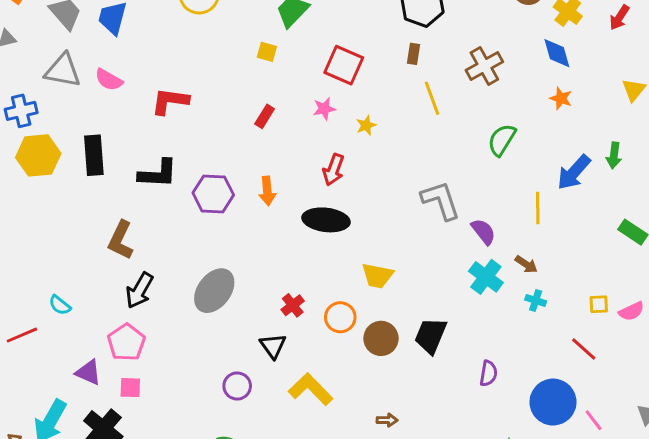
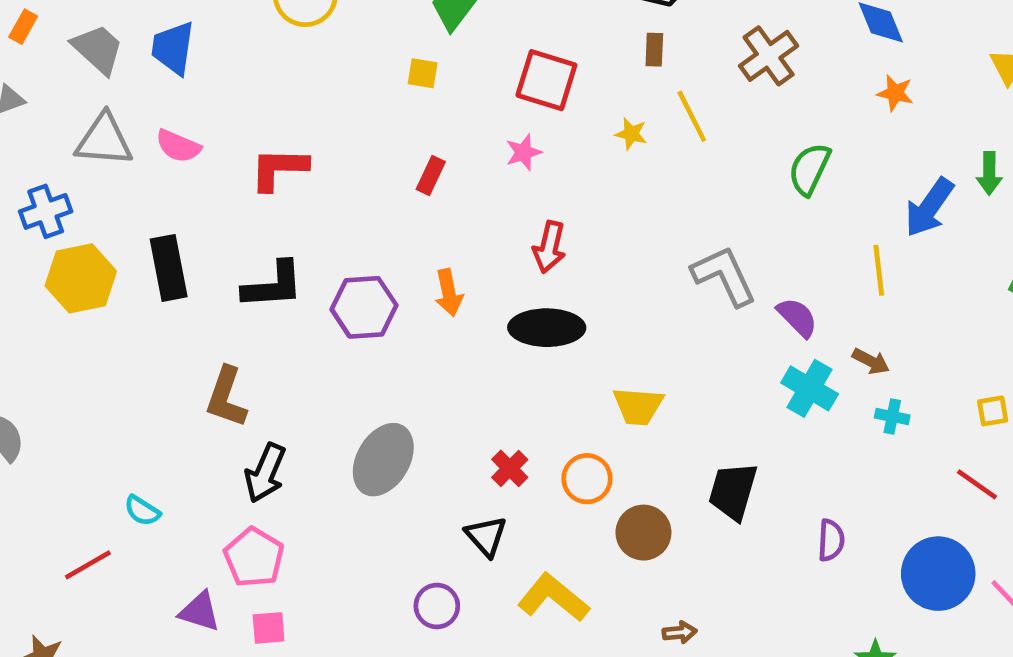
yellow star: (366, 125) -> (631, 134), moved, turned -30
brown circle: (381, 338) -> (643, 533), moved

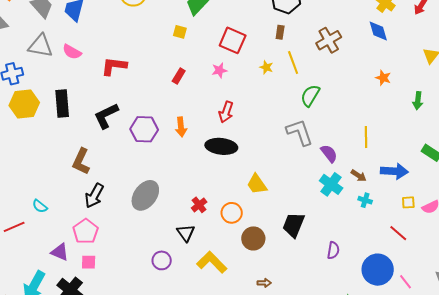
orange star: (895, 93) -> (383, 78), moved
green semicircle: (809, 169) -> (310, 96), moved
blue arrow: (929, 207) -> (394, 171), moved, turned -128
black L-shape: (273, 285) -> (106, 116), turned 152
yellow trapezoid: (638, 406) -> (257, 184), turned 45

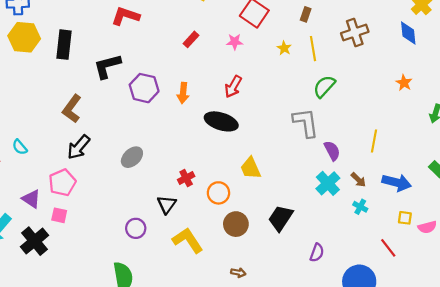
gray ellipse: (145, 195) -> (132, 157), size x0.7

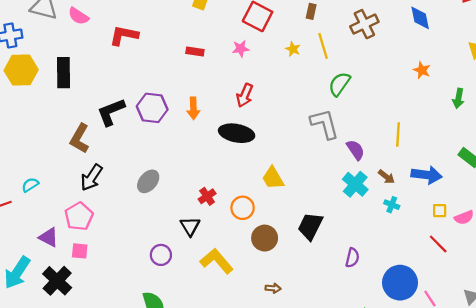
red rectangle: (191, 39) -> (195, 52), turned 63
black L-shape: (107, 66) -> (111, 112), moved
cyan semicircle: (20, 147) -> (30, 185), turned 105
red line: (388, 248) -> (438, 244), moved

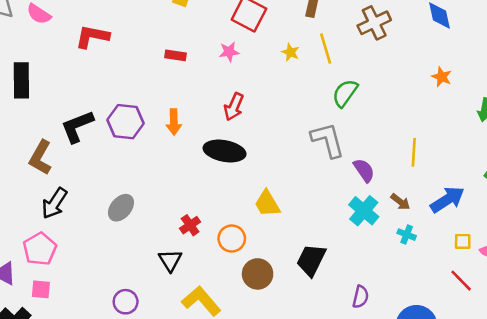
blue arrow: (427, 175) -> (447, 200), turned -40
purple circle: (161, 255) -> (126, 302), moved

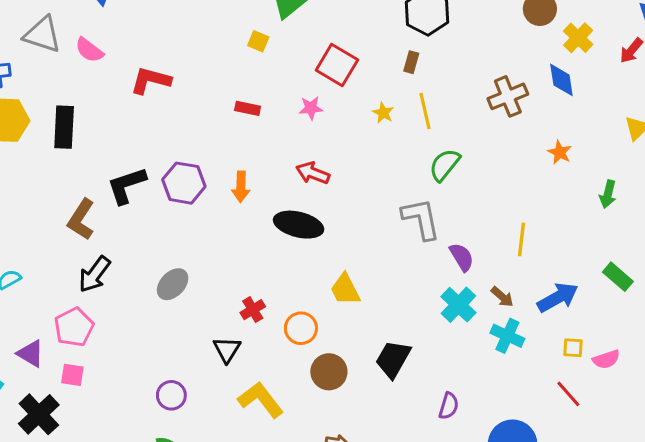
brown cross: (374, 23) -> (508, 96), moved
red arrow: (234, 107) -> (313, 173), turned 84
cyan cross: (407, 235) -> (507, 336), size x1.5

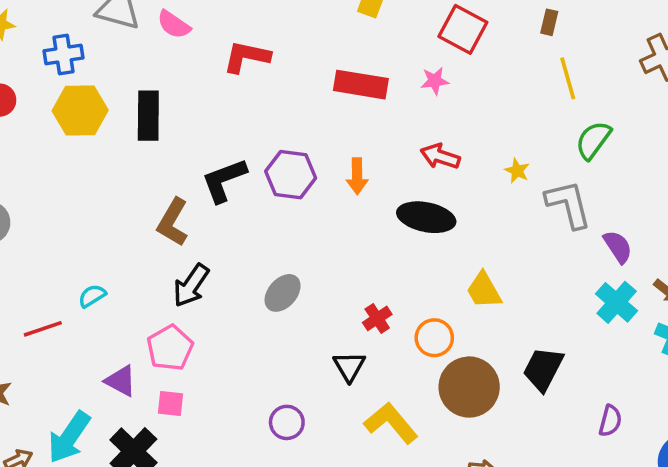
red rectangle: (248, 108) -> (361, 85), size x1.8
yellow star: (383, 113) -> (517, 171), moved
brown circle: (329, 372) -> (469, 387), size x1.4

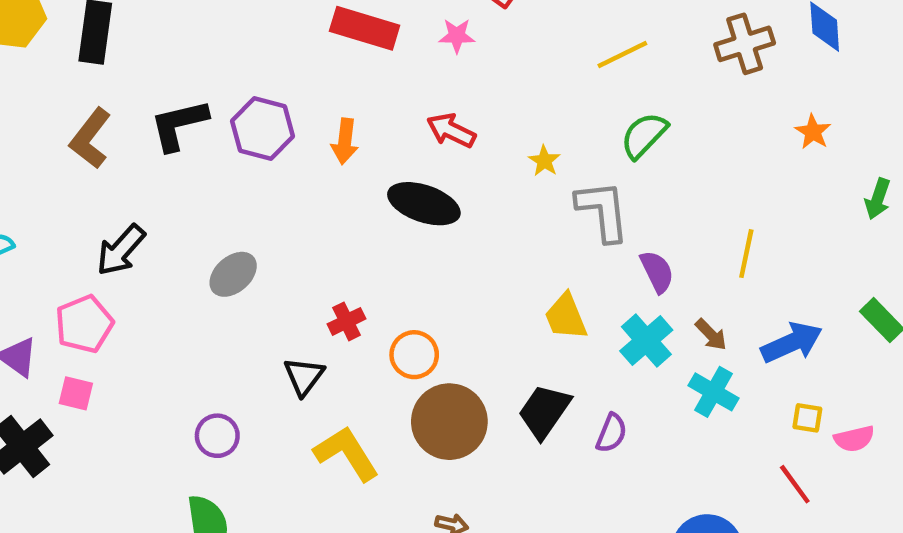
yellow line: (568, 78) -> (622, 55), turned 72
brown L-shape: (173, 222) -> (90, 138), moved
yellow trapezoid: (484, 290) -> (566, 317), moved
purple semicircle: (610, 421) -> (612, 433), moved

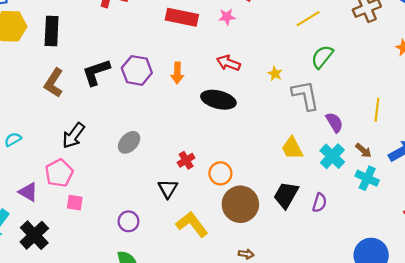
pink square: (76, 393) -> (75, 203), moved

